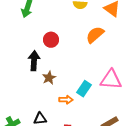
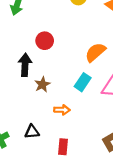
orange semicircle: (95, 35) -> (95, 52), moved
cyan rectangle: (84, 89) -> (83, 82), moved

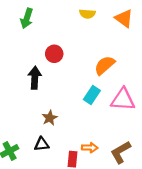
brown star: (42, 84) -> (50, 118), moved
orange arrow: (62, 110) -> (90, 148), moved

